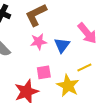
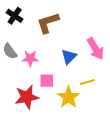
pink star: (39, 42) -> (30, 58), moved

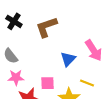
pink star: (30, 58) -> (16, 78), moved
yellow line: (87, 82) -> (87, 83), turned 40

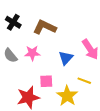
brown L-shape: (47, 27) -> (45, 27), turned 45
pink star: (16, 78) -> (32, 53), moved

